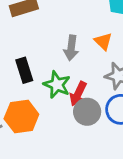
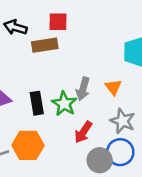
green star: (57, 85) -> (64, 104), moved
gray circle: (87, 112) -> (100, 160), moved

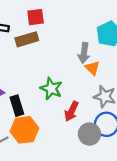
gray arrow: (83, 89) -> (84, 53), moved
black rectangle: (37, 103) -> (17, 106), moved

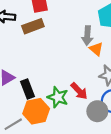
green star: (51, 89) -> (58, 97), moved
red arrow: (71, 111) -> (79, 91), turned -66

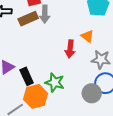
gray arrow: (87, 36) -> (45, 14), moved
red arrow: (79, 91) -> (70, 49), moved, turned 54

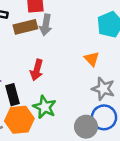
red arrow: (70, 49) -> (37, 70), moved

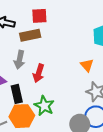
gray arrow: (46, 25) -> (19, 60), moved

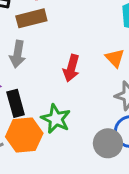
red arrow: (39, 73) -> (71, 68), moved

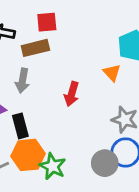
orange triangle: (115, 58) -> (112, 73), moved
green star: (56, 119) -> (53, 166), moved

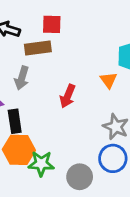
gray circle: (105, 163) -> (80, 177), moved
green star: (53, 166) -> (41, 164), turned -30

